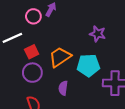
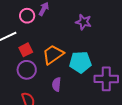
purple star: (98, 34) -> (83, 22), moved

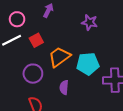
pink circle: (27, 16) -> (17, 19), moved
red square: (26, 50) -> (36, 40), moved

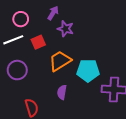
purple star: (89, 22) -> (65, 29), moved
purple circle: (33, 74) -> (17, 70), moved

